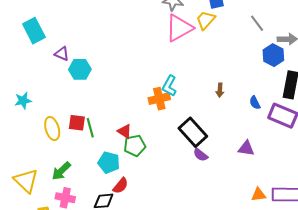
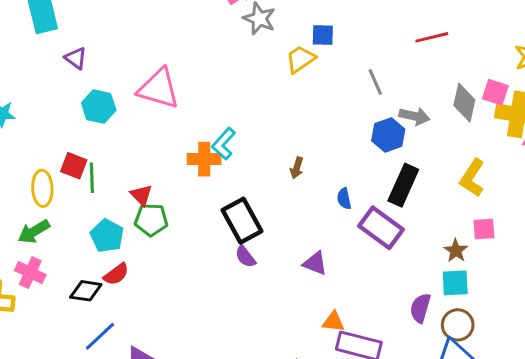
pink triangle: (179, 28) -> (159, 89), moved, turned 32
cyan hexagon: (80, 69) -> (99, 107), moved
yellow ellipse: (52, 129) -> (42, 188), moved
orange triangle: (259, 195) -> (333, 322), moved

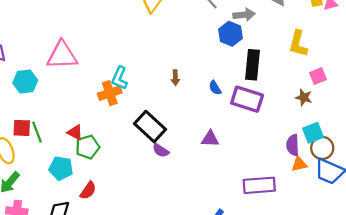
red semicircle: (116, 274) -> (88, 191), moved
cyan square: (455, 283) -> (313, 133), moved
orange triangle: (333, 322) -> (299, 164), moved

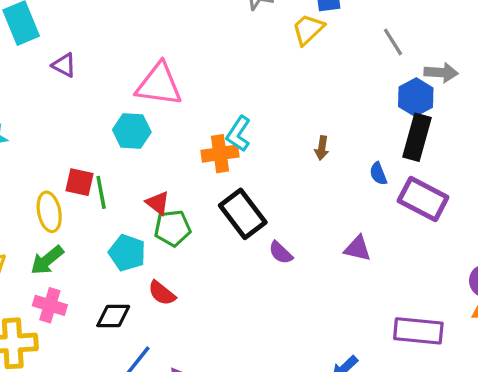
black rectangle: (252, 65) -> (417, 137), moved
cyan hexagon: (25, 82) -> (132, 131), moved
black rectangle: (150, 127) -> (243, 214), moved
red semicircle: (88, 191) -> (162, 293), turned 84

